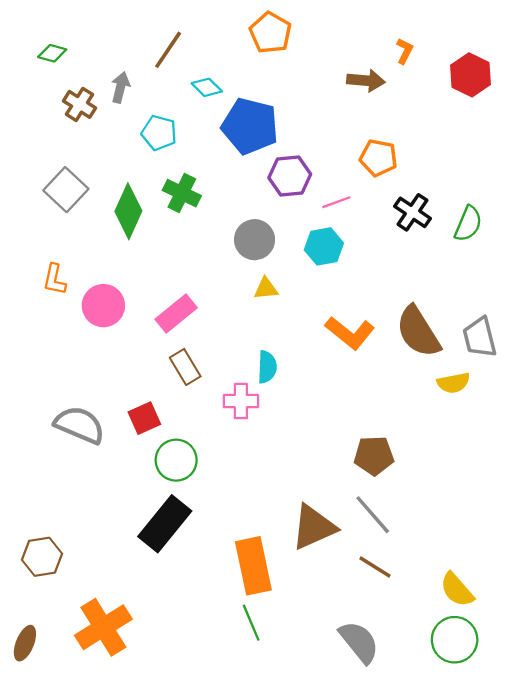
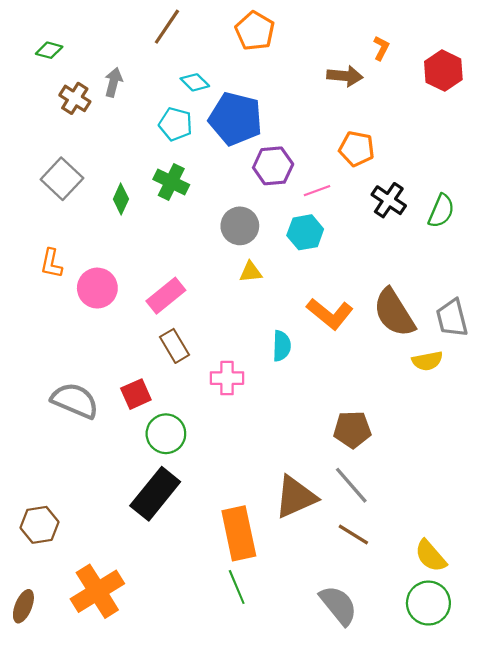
brown line: (168, 50) -> (167, 27), moved
cyan pentagon: (159, 133) -> (176, 124), moved
green diamond: (128, 211) -> (121, 199), size x0.6
cyan semicircle: (267, 367) -> (282, 346), moved

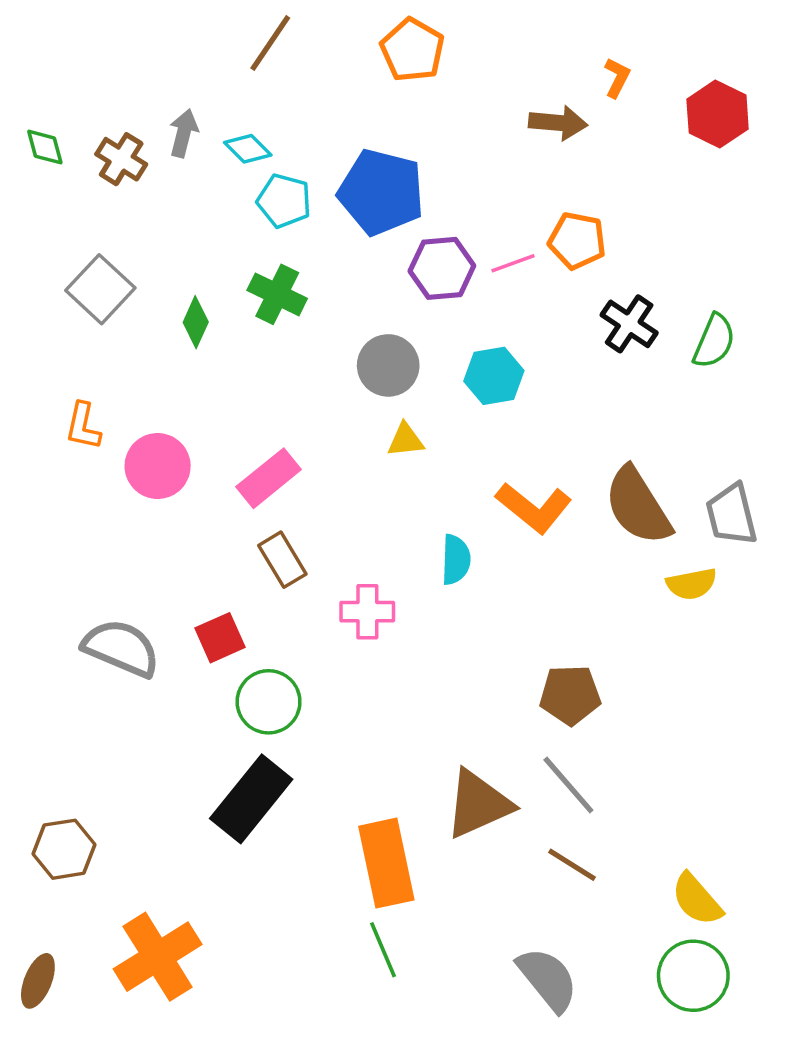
green diamond: (49, 50) -> (45, 147), moved, turned 60
cyan diamond: (195, 82) -> (248, 149), moved
pink line: (317, 191) -> (513, 263), moved

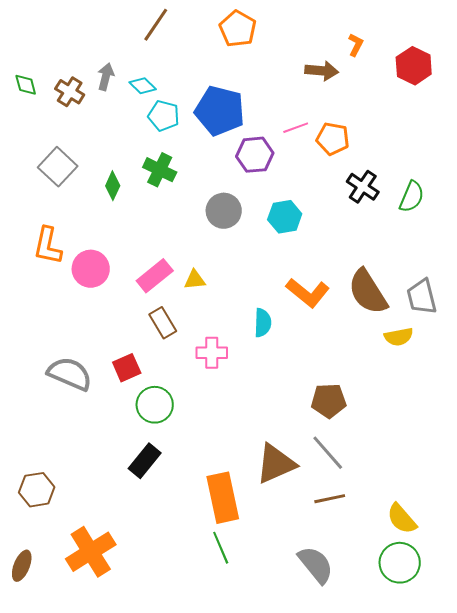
pink line: (513, 263) -> (296, 128), moved
orange L-shape: (83, 426) -> (48, 246), size x1.4
yellow triangle: (405, 440) -> (195, 280), moved
black rectangle: (251, 799) -> (145, 461), size x0.7
brown line: (572, 865) -> (330, 499), turned -44

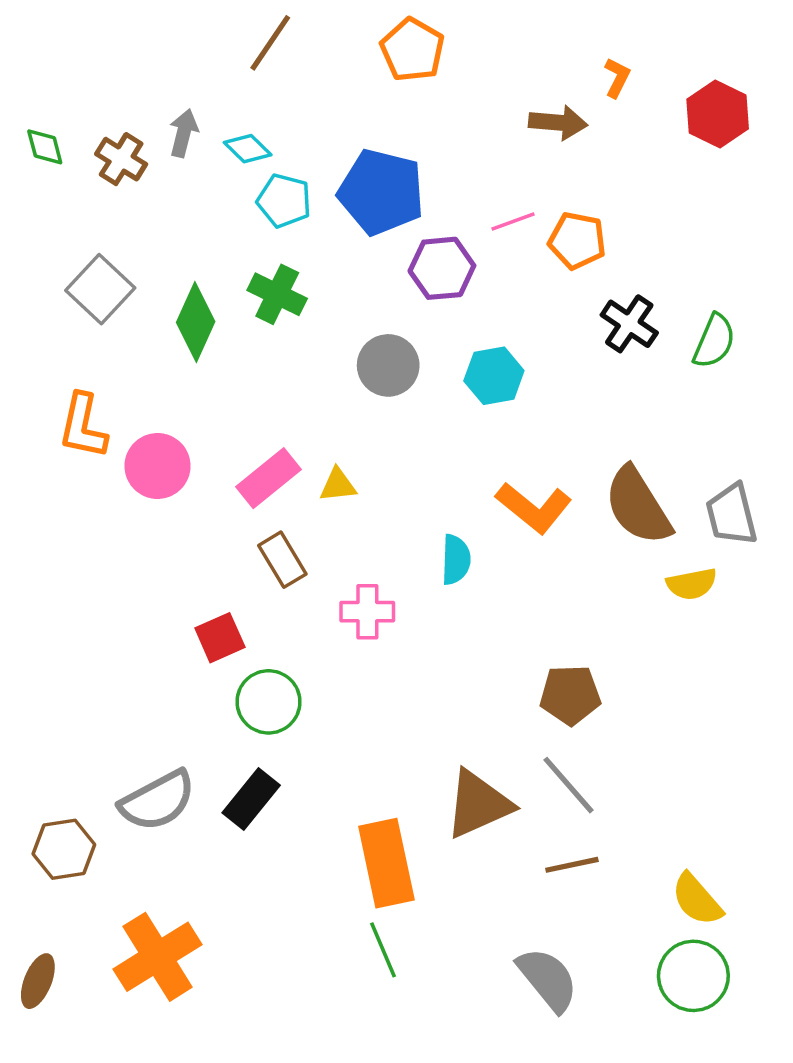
green diamond: (113, 186) -> (196, 322), size x1.5
gray semicircle: (70, 374) -> (158, 801), moved, turned 129

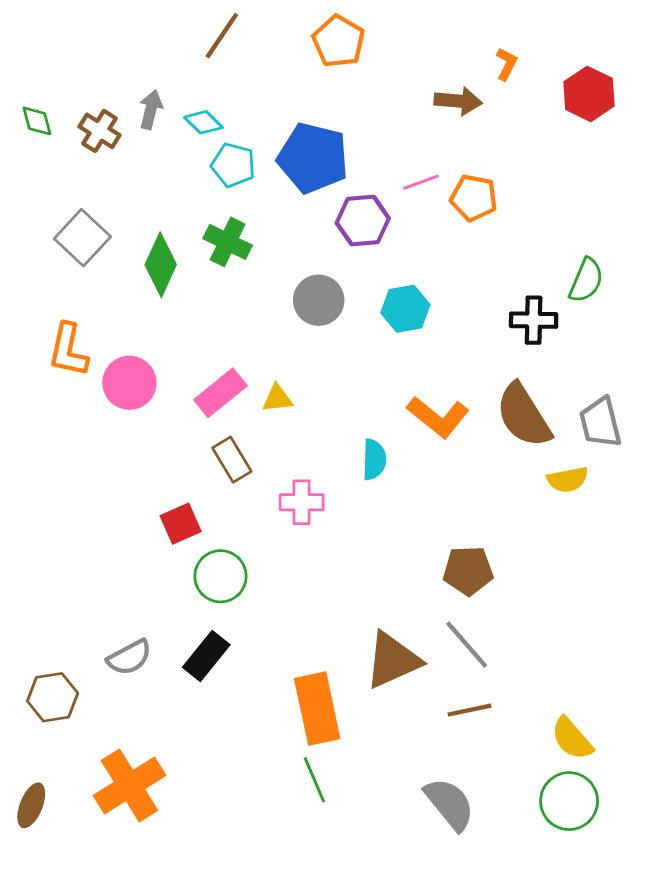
black cross: (629, 324) -> (534, 320), moved, turned -33
gray semicircle: (158, 801) -> (129, 657), size x0.7

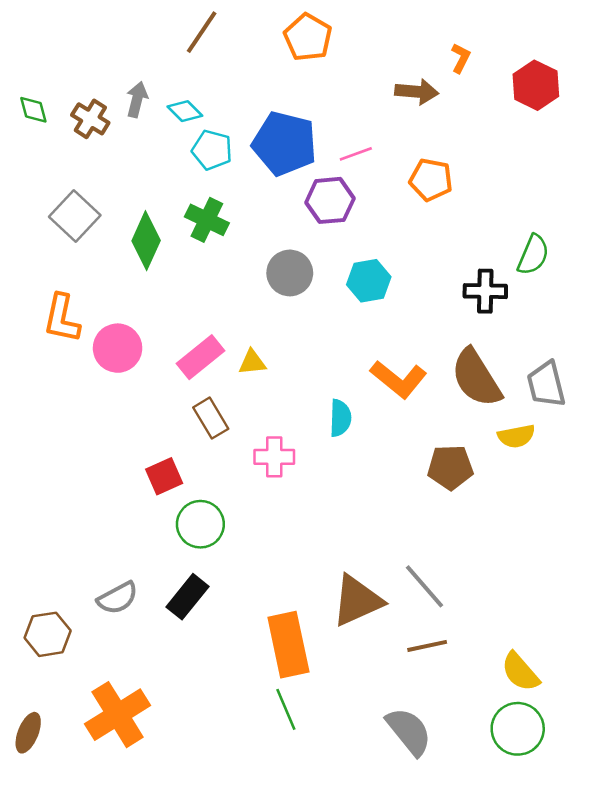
pink line: (421, 182) -> (356, 154), moved
brown pentagon: (468, 571) -> (450, 467), moved

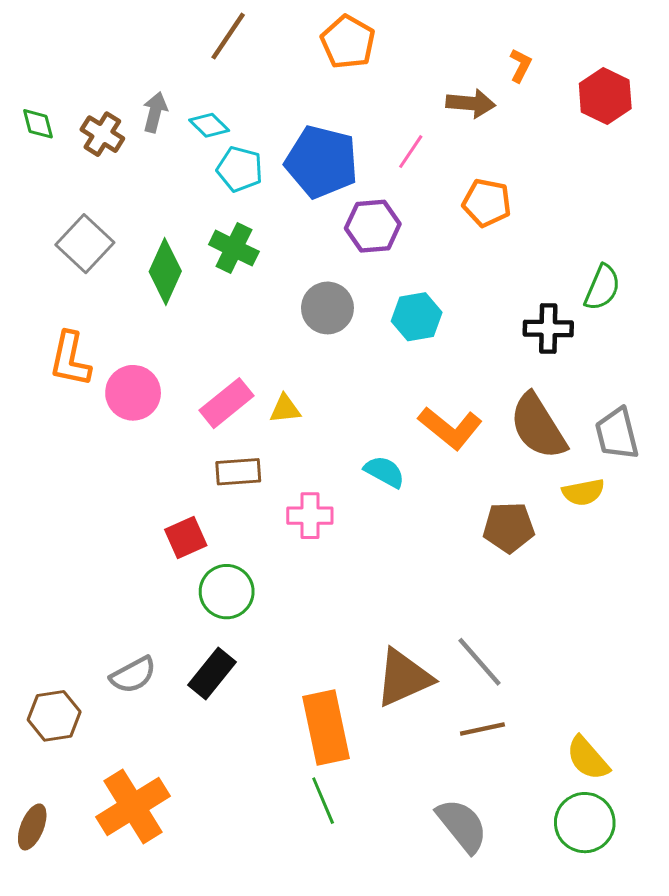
pink line: (356, 154) -> (411, 152), moved, turned -36
brown rectangle: (211, 418) -> (238, 472), turned -63
cyan semicircle: (340, 418) -> (384, 472), turned -63

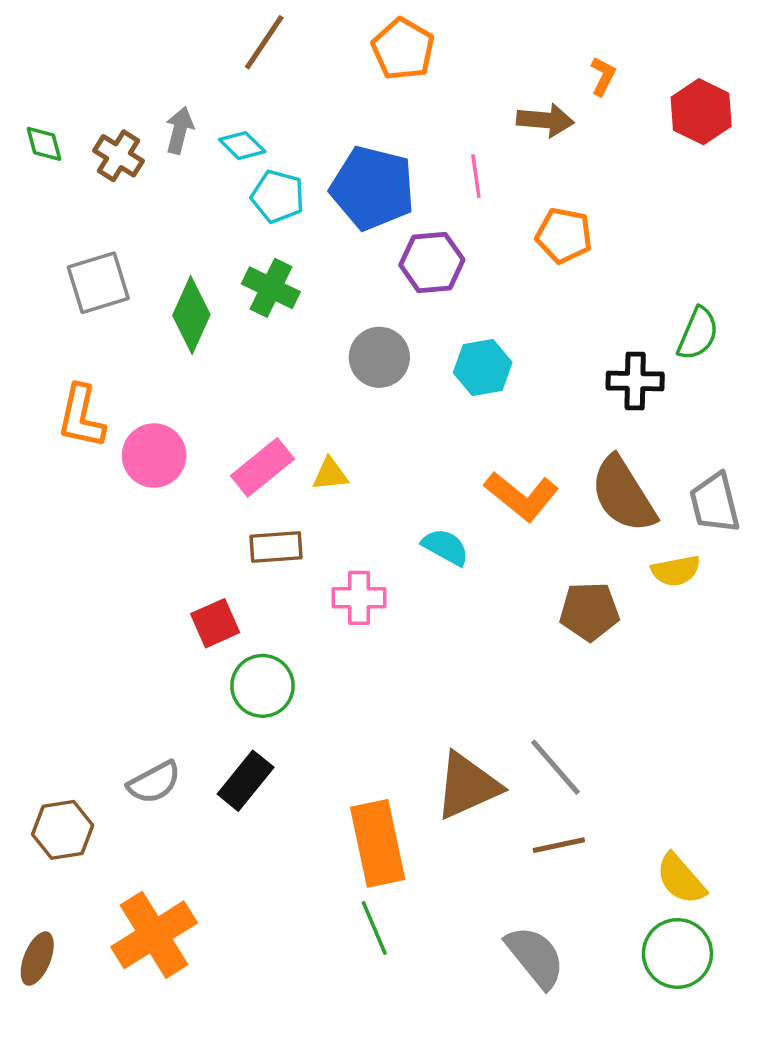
pink line: (411, 152) -> (476, 176), turned -42
gray square: (85, 244) -> (98, 283), turned 30

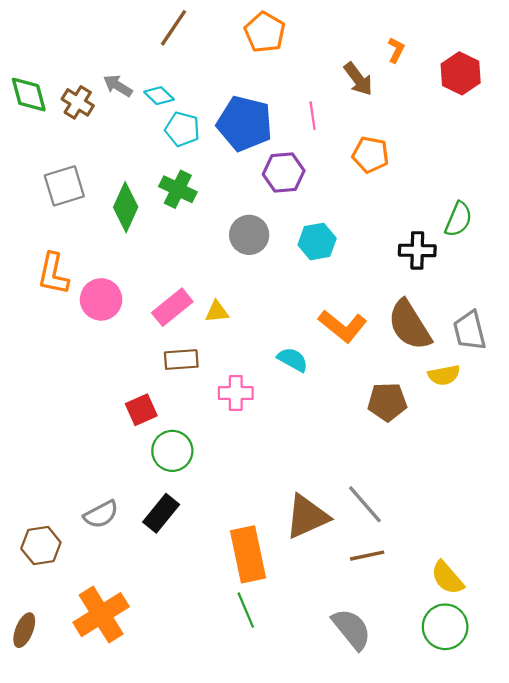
brown arrow: (545, 120) -> (358, 79), turned 48
gray arrow: (179, 130) -> (118, 86), turned -72
green diamond: (44, 144) -> (29, 95), size x1.5

